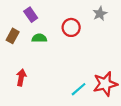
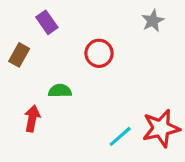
red circle: (71, 27) -> (99, 53), moved
green semicircle: (39, 38) -> (60, 91), moved

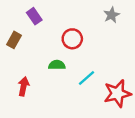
green semicircle: (60, 91) -> (57, 65), moved
cyan line: (120, 136) -> (87, 78), moved

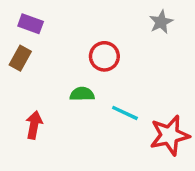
purple rectangle: (34, 16) -> (31, 24), moved, turned -35
cyan line: (87, 78) -> (125, 113), turned 66

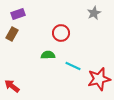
purple rectangle: (31, 24) -> (18, 14), turned -40
red arrow: (34, 125) -> (12, 86), moved, turned -63

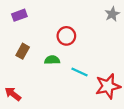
gray star: (94, 13) -> (112, 14), moved
brown rectangle: (12, 34) -> (23, 51), moved

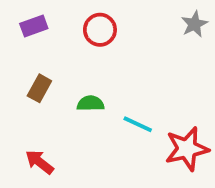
red circle: (66, 36) -> (100, 30), moved
red arrow: (13, 94) -> (39, 162), moved

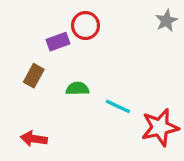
purple rectangle: (34, 26) -> (58, 42), moved
red arrow: (39, 162) -> (34, 139), turned -30

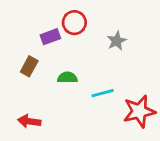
gray star: (166, 21) -> (117, 41), moved
cyan line: (118, 106) -> (103, 93), turned -40

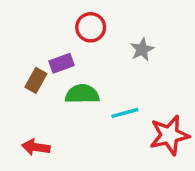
purple rectangle: (50, 37) -> (62, 63), moved
green semicircle: (67, 78) -> (82, 94), size x1.4

